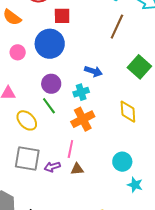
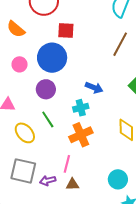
purple circle: (51, 84) -> (46, 89), moved

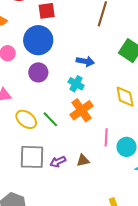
cyan cross: (81, 108) -> (76, 84), turned -35
green line: (48, 119) -> (50, 119), moved
pink line: (67, 164) -> (106, 137), moved

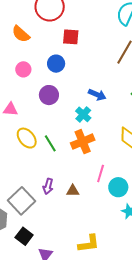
blue circle: (38, 40) -> (56, 64), size x0.6
gray square: (32, 157) -> (22, 201), moved, turned 32
purple arrow: (58, 162) -> (48, 186), turned -63

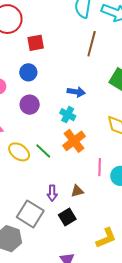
black square: (24, 236) -> (67, 217), moved, turned 36

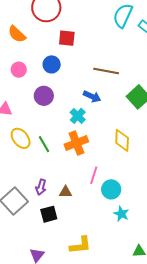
brown line: (92, 44) -> (106, 71), moved, turned 70

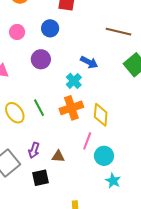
brown line: (106, 71) -> (118, 32), moved
yellow ellipse: (21, 138) -> (15, 113), moved
yellow diamond: (122, 140) -> (101, 115), moved

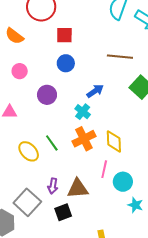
blue circle: (50, 28) -> (66, 63), moved
blue arrow: (89, 62) -> (95, 91), turned -54
brown triangle: (58, 156) -> (78, 189), size x1.6

